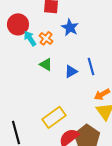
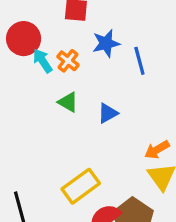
blue star: (70, 27) -> (106, 43), turned 30
blue line: (91, 66) -> (139, 61), moved

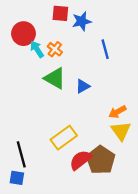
blue star: (106, 43) -> (82, 21), moved
green triangle: (68, 102) -> (55, 78), size x1.5

